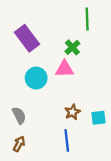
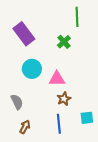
pink triangle: (64, 69) -> (57, 79), moved
cyan square: (99, 118) -> (87, 118), moved
brown arrow: (19, 144) -> (25, 127), moved

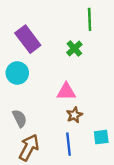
cyan circle: (32, 69) -> (17, 73), moved
brown arrow: (25, 127) -> (29, 148), size x1.6

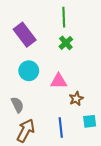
green line: (90, 19) -> (64, 17), moved
cyan circle: (17, 73) -> (29, 71), moved
brown star: (74, 115) -> (76, 99), moved

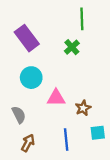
green line: (64, 17) -> (82, 19), moved
pink triangle: (59, 81) -> (56, 98), moved
brown arrow: (26, 131) -> (28, 143), size x0.7

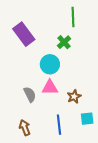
cyan circle: (31, 78) -> (50, 64), moved
gray semicircle: (19, 115) -> (30, 94), moved
brown arrow: (28, 143) -> (25, 128), turned -49

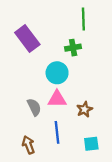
green cross: (64, 42) -> (73, 48), turned 32
cyan square: (87, 119) -> (91, 144), moved
blue line: (59, 125) -> (57, 132), moved

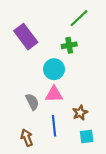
green line: (83, 19) -> (79, 18), turned 48
brown star: (84, 109) -> (80, 113), moved

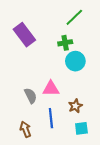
cyan circle: (54, 69) -> (75, 61), moved

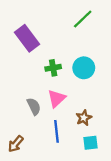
green cross: (65, 43) -> (53, 68), moved
pink triangle: (51, 89) -> (57, 98), turned -42
brown arrow: (25, 129) -> (16, 144), moved, turned -119

